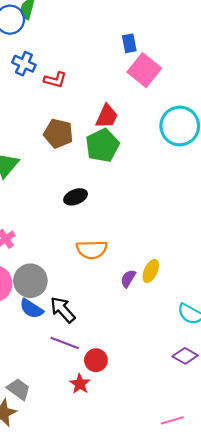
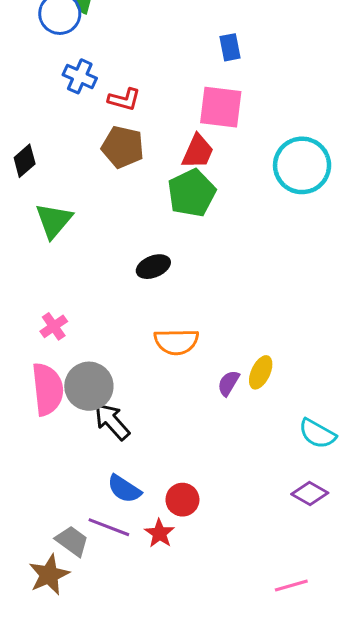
pink square: (144, 70) -> (221, 107), moved, turned -32
brown pentagon: (58, 134) -> (123, 147), moved
blue semicircle: (31, 309) -> (124, 489), moved
black arrow: (63, 310) -> (112, 421), moved
purple line: (65, 343) -> (109, 527), moved

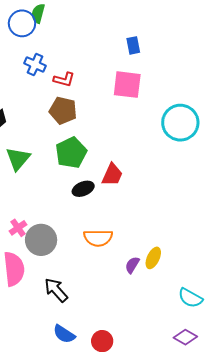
red trapezoid: (198, 152) -> (112, 175), moved
green pentagon: (192, 193) -> (71, 153), moved
gray circle: (89, 386) -> (41, 240), moved

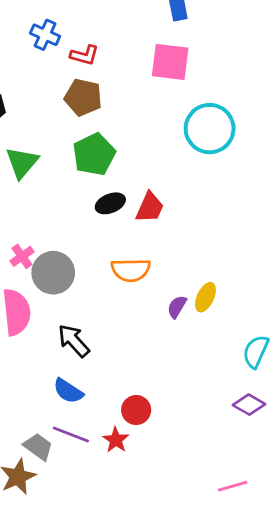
cyan circle: (180, 123) -> (210, 129), moved
red trapezoid: (112, 175) -> (150, 207), moved
cyan semicircle: (190, 298) -> (256, 352), turned 85
blue semicircle: (64, 334) -> (68, 391), moved

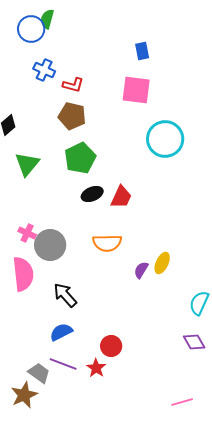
pink cross: (22, 256) -> (27, 233), turned -30
blue semicircle: (68, 391) -> (61, 332), turned 120
purple diamond: (249, 405) -> (194, 342), turned 30

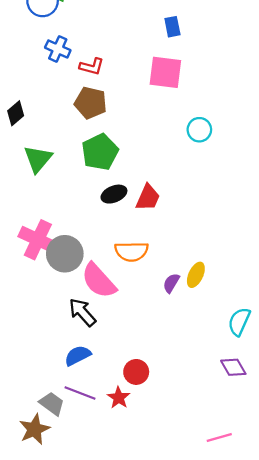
cyan circle: (165, 139) -> (199, 130), size x0.6
pink cross: (27, 233) -> (38, 240), size x1.8
pink semicircle: (23, 274) -> (99, 281), moved, turned 144

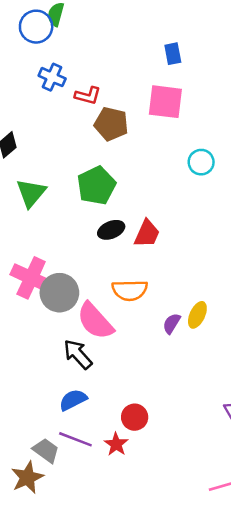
brown pentagon: (91, 103) -> (111, 124), moved

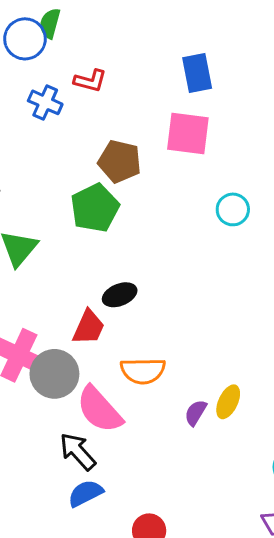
blue rectangle: (173, 54) -> (197, 73), size x1.4
red L-shape: (88, 96) -> (90, 81), moved
green pentagon: (96, 186) -> (95, 208), moved
red trapezoid: (147, 234) -> (89, 327), moved
blue semicircle: (73, 400) -> (85, 493), moved

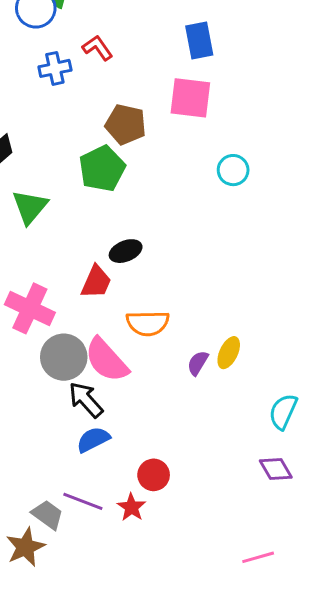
red L-shape: (90, 81) -> (98, 48), turned -140
blue cross: (45, 102) -> (55, 68), turned -36
gray circle: (54, 374) -> (64, 357), moved

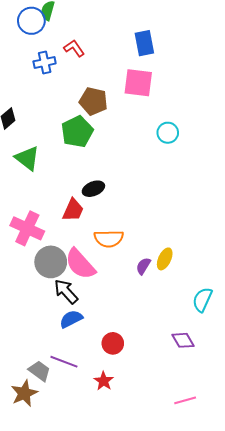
green triangle: (30, 207) -> (27, 158), turned -32
purple diamond: (276, 469) -> (183, 340), moved
red star: (131, 507) -> (104, 381), moved

